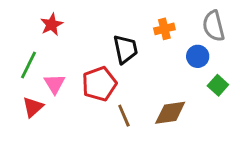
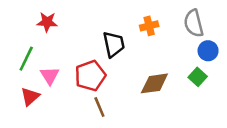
red star: (52, 25) -> (47, 22), turned 30
blue circle: (198, 56) -> (208, 51), moved
brown diamond: (170, 113) -> (154, 83), moved
brown line: (124, 116) -> (99, 107), moved

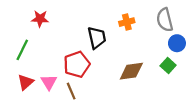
pink triangle: (50, 76) -> (49, 82), moved
brown line: (99, 107) -> (71, 91), moved

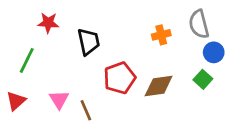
orange cross: (127, 22) -> (161, 35), moved
black trapezoid: (97, 38) -> (89, 42), moved
red pentagon: (77, 64) -> (120, 78), moved
red triangle: (26, 82) -> (16, 101), moved

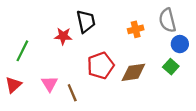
red star: (48, 23) -> (63, 36), moved
black trapezoid: (89, 42) -> (86, 21), moved

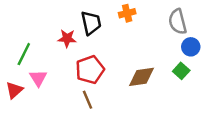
orange cross: (136, 29) -> (127, 13), moved
red pentagon: (101, 66) -> (90, 70), moved
pink triangle: (50, 84) -> (38, 78), moved
brown line: (72, 93) -> (87, 100), moved

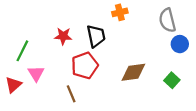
black trapezoid: (91, 23) -> (96, 36), moved
green square: (181, 71) -> (172, 80), moved
brown line: (87, 100) -> (71, 94), moved

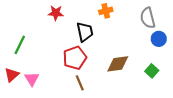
red star: (63, 36) -> (56, 13), moved
pink triangle: (36, 73) -> (32, 79), moved
brown line: (71, 94) -> (80, 83), moved

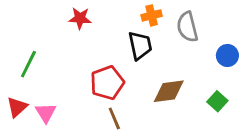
gray semicircle: (148, 18) -> (187, 27), moved
black trapezoid: (85, 32) -> (140, 45), moved

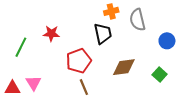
red star: (80, 18) -> (51, 33), moved
red triangle: (17, 107) -> (12, 88), moved, turned 42

